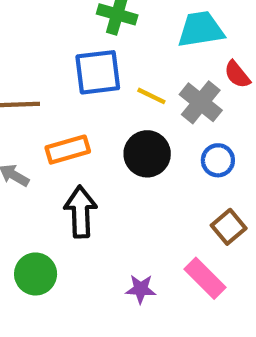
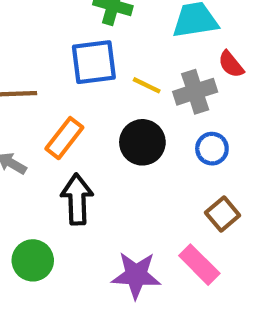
gray cross: (201, 102) -> (195, 92), turned 33
orange rectangle: (68, 150) -> (64, 138), turned -36
purple star: (141, 289) -> (136, 275), size x1.6

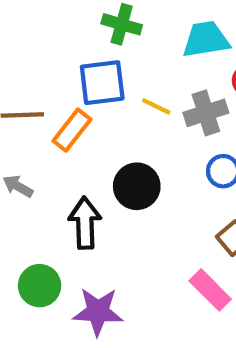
orange rectangle: (64, 138) -> (72, 130), moved
black circle: (142, 142) -> (137, 186), moved
purple star: (136, 275) -> (98, 312), moved

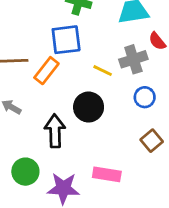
yellow line: (156, 106) -> (103, 71), moved
pink rectangle: (210, 290) -> (107, 174), moved, turned -36

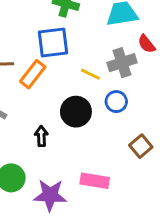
blue circle: (145, 97) -> (116, 102), moved
black arrow: (55, 131) -> (41, 136), size x0.6

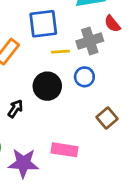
blue square: (53, 42) -> (43, 24), moved
yellow line: (90, 74) -> (61, 52), turned -30
black arrow: (41, 136) -> (15, 109), turned 36

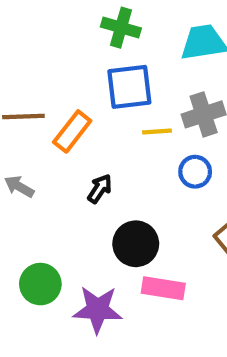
black circle: (47, 86) -> (136, 244), moved
black arrow: (15, 109) -> (100, 189), moved

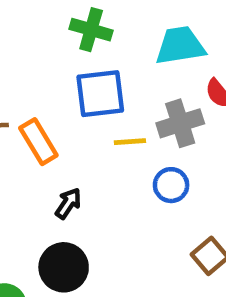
orange rectangle: (72, 131) -> (38, 142), turned -69
black circle: (136, 244) -> (64, 267), moved

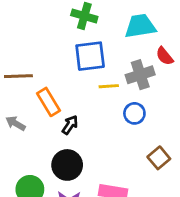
orange rectangle: (38, 142) -> (49, 102), moved

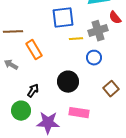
black arrow: (70, 125) -> (33, 91), moved
black circle: (67, 165) -> (68, 82), moved

